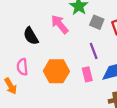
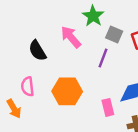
purple line: (94, 51) -> (103, 58), moved, turned 42
pink rectangle: (87, 74) -> (108, 107), moved

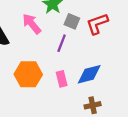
pink rectangle: (108, 107) -> (62, 79), moved

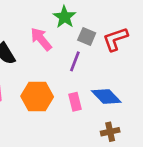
blue diamond: (89, 74) -> (106, 97), turned 60

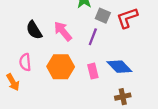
pink arrow: (41, 39) -> (63, 31), moved

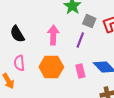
black semicircle: (34, 30) -> (17, 34), moved
pink arrow: (63, 31) -> (53, 35), turned 42

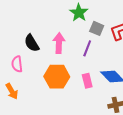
black semicircle: (17, 34) -> (32, 43), moved
pink semicircle: (19, 63) -> (17, 64), moved

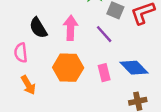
purple line: (87, 48) -> (104, 34), turned -63
orange arrow: (12, 91) -> (28, 85), moved

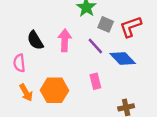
orange hexagon: (68, 68) -> (55, 90), moved
blue diamond: (134, 68) -> (123, 58), moved

